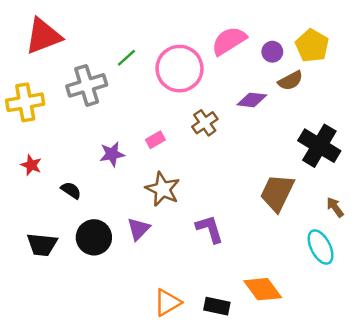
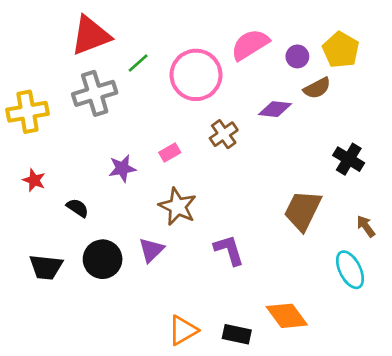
red triangle: (43, 36) -> (91, 35), moved
black cross: (319, 146) -> (349, 159), size x0.7

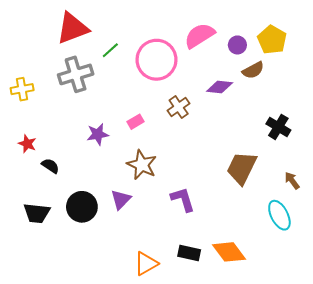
yellow cross: (28, 112) -> (22, 89), size x0.7
black semicircle: (78, 208) -> (50, 166), moved
black rectangle: (237, 334) -> (189, 253), moved

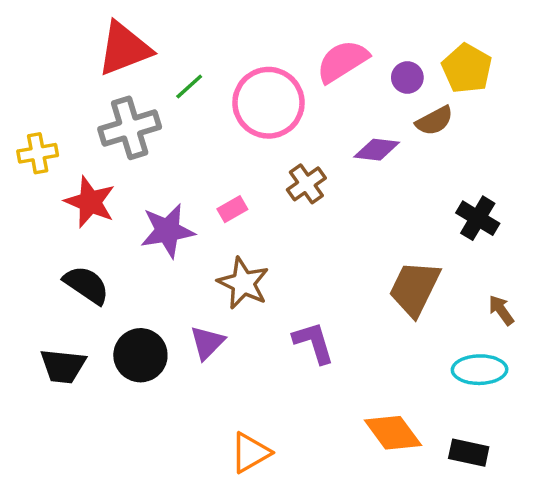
purple star: (98, 134) -> (168, 231), size x1.4
red star: (27, 144) -> (90, 202), moved, size x1.6
black semicircle: (50, 166) -> (86, 285), size x1.5
cyan ellipse: (279, 215) -> (480, 370), turned -64
black rectangle: (189, 253) -> (469, 453), moved

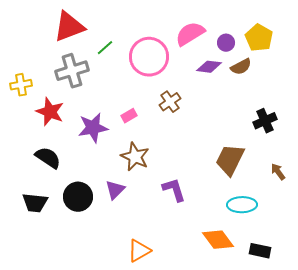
purple diamond: (377, 150) -> (209, 67), moved
black cross: (478, 218) -> (265, 121), turned 35
cyan ellipse: (480, 370) -> (242, 205), moved

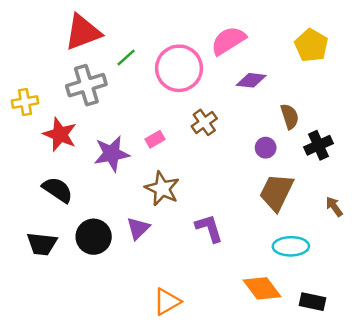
purple circle: (226, 43) -> (266, 148), moved
brown semicircle: (241, 67) -> (290, 116), moved, turned -80

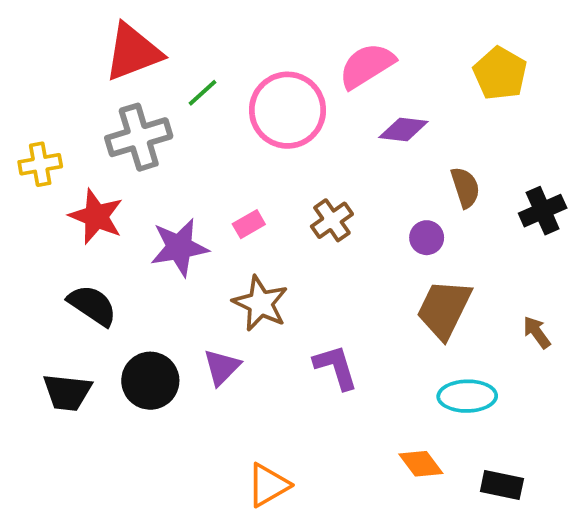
brown cross: (204, 122) -> (332, 220), moved
black cross: (319, 145) -> (543, 211), moved
orange diamond: (262, 288) -> (421, 464), size x0.7

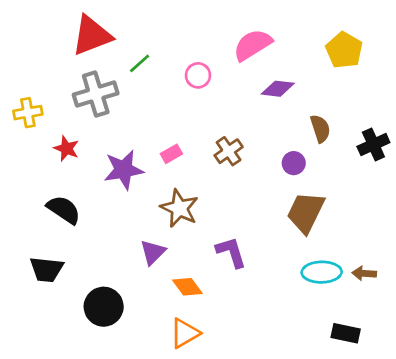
pink circle: (288, 110) -> (198, 75), size x0.5
red star: (96, 216) -> (66, 148), size x0.7
brown arrow: (537, 332) -> (364, 273), moved, turned -50
black circle: (150, 381) -> (104, 307), moved
orange diamond: (421, 464) -> (187, 287), moved

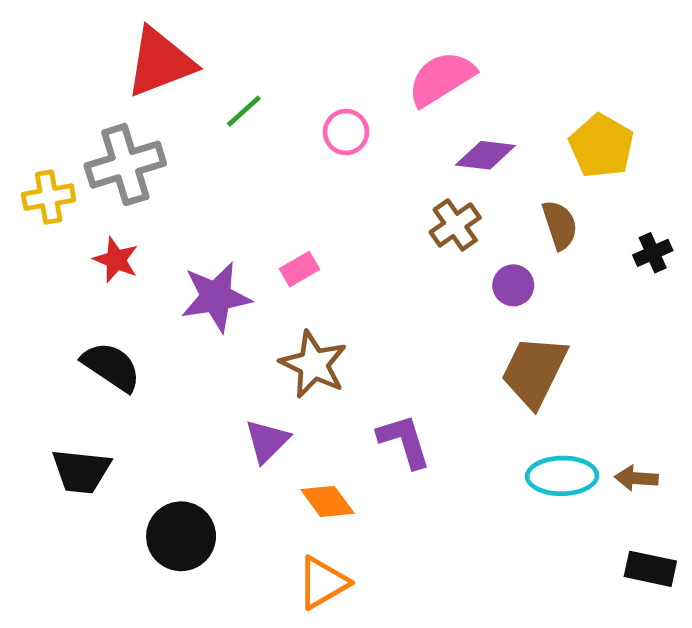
yellow pentagon: (344, 50) -> (602, 146), moved
gray cross: (96, 94) -> (125, 165), moved
black cross: (373, 145) -> (653, 253), size x0.7
brown cross: (229, 151) -> (455, 225), moved
black rectangle: (346, 333) -> (650, 569), moved

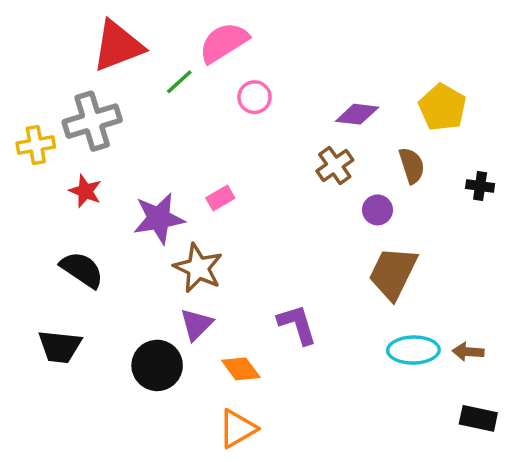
pink semicircle: (441, 79) -> (224, 42), moved
black cross: (653, 253) -> (480, 186), turned 32
brown star: (313, 364) -> (198, 268), moved
black circle: (181, 536) -> (157, 365), moved

